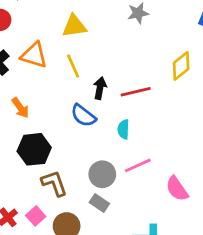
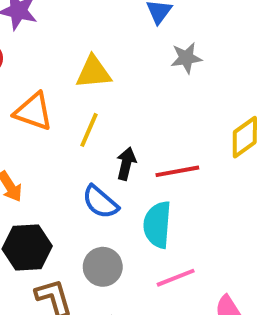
yellow line: (73, 66) -> (89, 130), turned 45
cyan semicircle: (123, 129) -> (157, 225), size x1.6
gray circle: (102, 174) -> (103, 267), moved

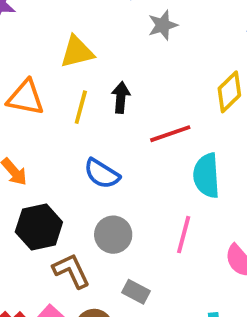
black arrow: (126, 164) -> (121, 98), moved
cyan semicircle: (157, 225) -> (206, 176), moved
pink line: (176, 278) -> (184, 235), turned -45

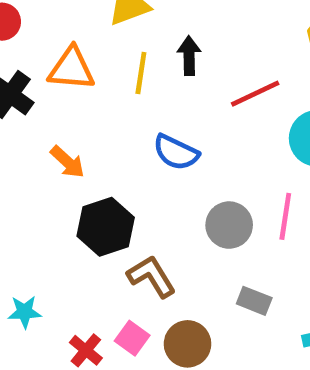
gray circle: (113, 235) -> (229, 225), moved
gray rectangle: (136, 292) -> (254, 301), moved

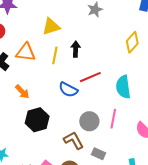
red line: (255, 94) -> (90, 77), moved
brown L-shape: (152, 276) -> (74, 140), moved

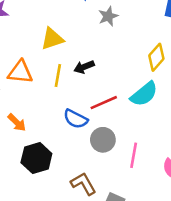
black arrow: (76, 49) -> (84, 67), turned -112
cyan semicircle: (123, 87) -> (144, 94), moved, turned -120
gray circle: (89, 121) -> (103, 140), moved

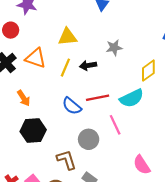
gray star: (108, 16) -> (114, 48), moved
gray circle: (103, 140) -> (89, 139), moved
pink line: (134, 155) -> (115, 125), moved, turned -48

